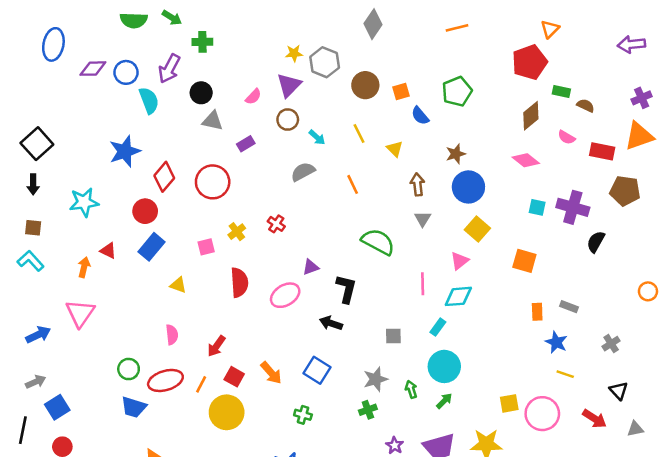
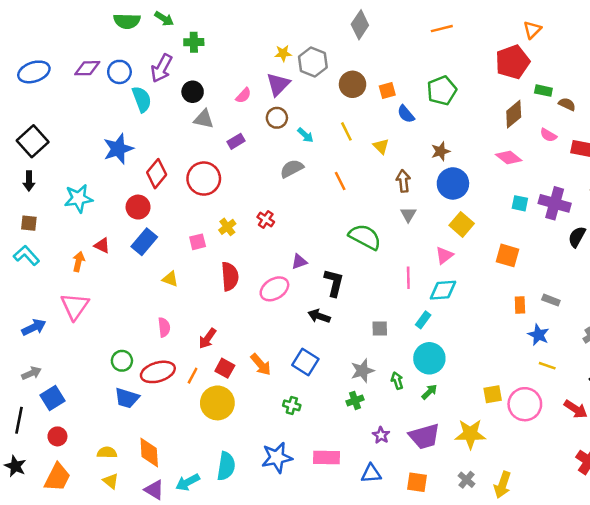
blue ellipse: (53, 44) -> (34, 72), moved, turned 60

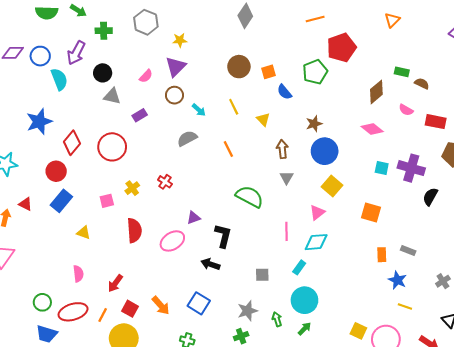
gray hexagon: (313, 62) -> (146, 22), moved
red pentagon: (512, 62) -> (341, 48), moved
yellow square: (493, 394) -> (358, 331), turned 35

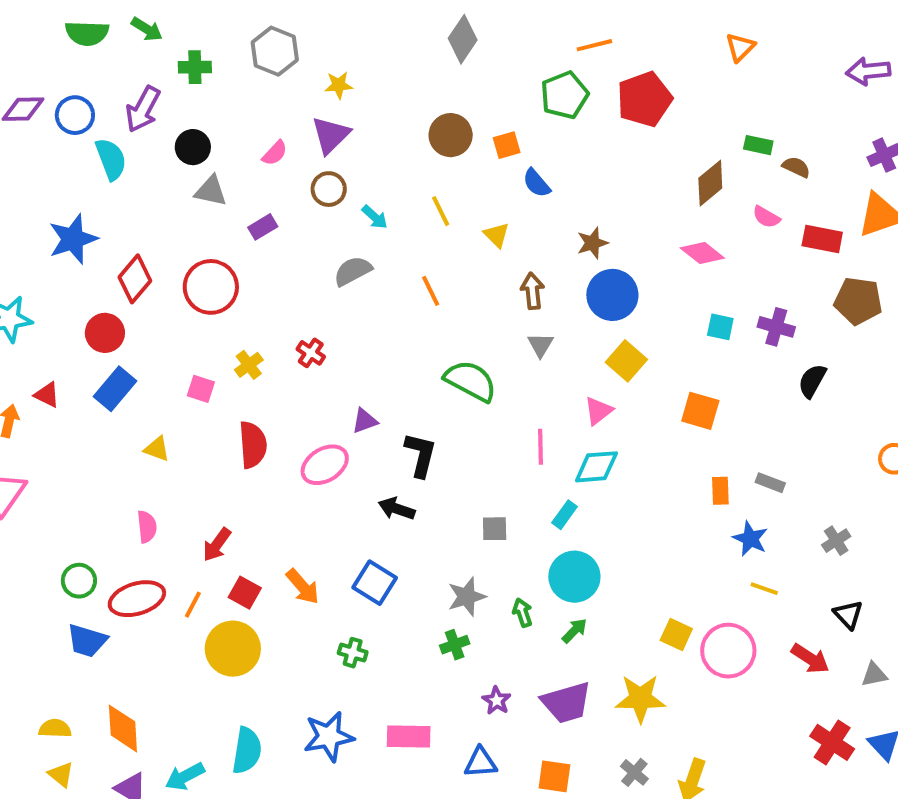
green pentagon: (315, 72) -> (564, 95), moved
purple cross: (411, 168) -> (776, 327), size x0.7
pink square: (107, 201) -> (201, 389), turned 32

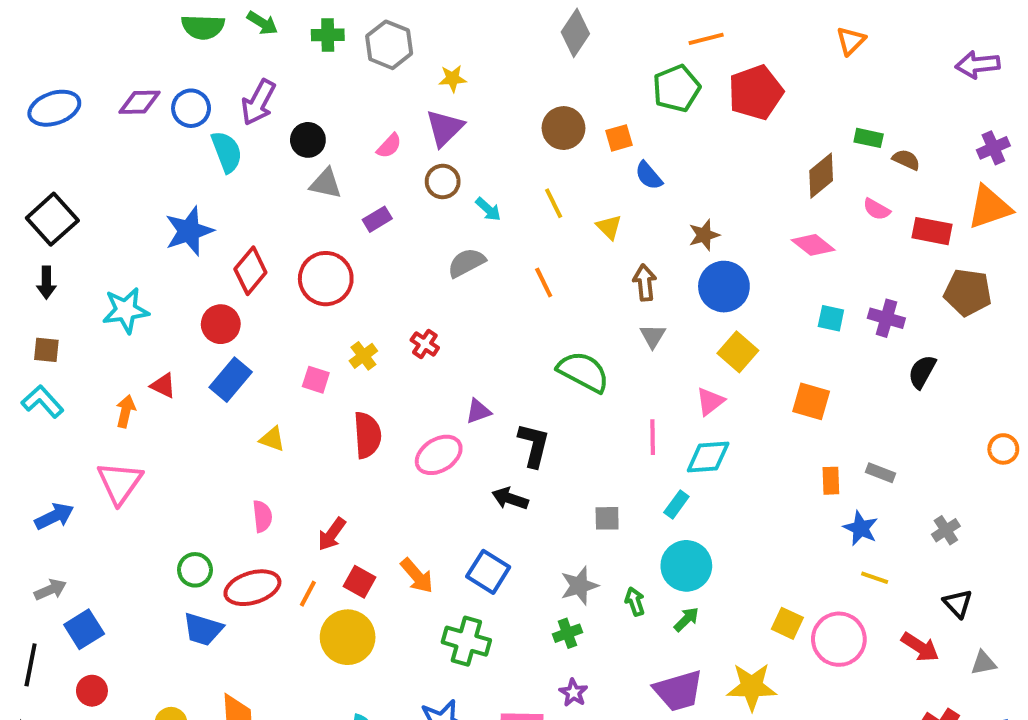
green cross: (195, 67) -> (328, 35), moved
green cross: (353, 653) -> (466, 641), size x1.6
purple star: (497, 701) -> (573, 693), moved

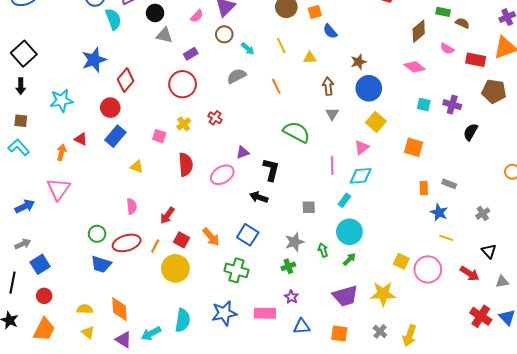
yellow triangle: (609, 227) -> (310, 58), turned -48
red circle: (326, 279) -> (183, 84), moved

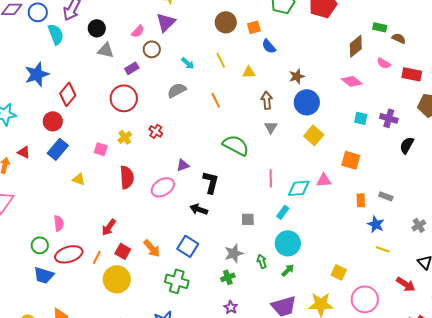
brown circle: (224, 34) -> (152, 49), moved
pink triangle: (362, 147) -> (324, 180), moved, turned 35
pink semicircle: (132, 206) -> (59, 223), moved
pink circle: (428, 269) -> (365, 299), moved

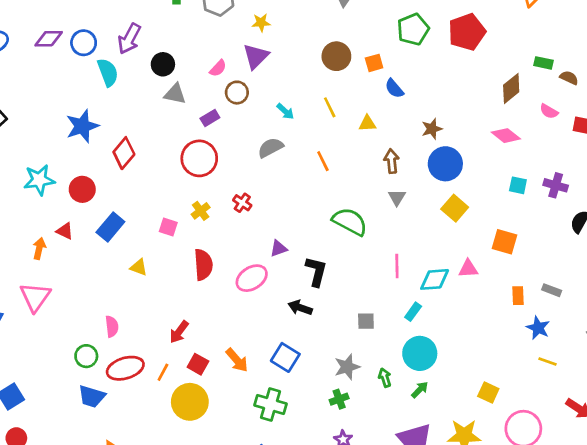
red circle: (53, 121) -> (82, 189), moved

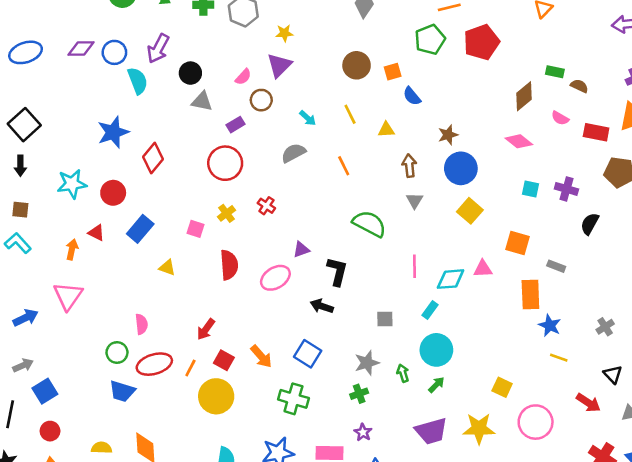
gray rectangle: (552, 290) -> (556, 266), moved
orange rectangle: (518, 296) -> (530, 295), size x1.6

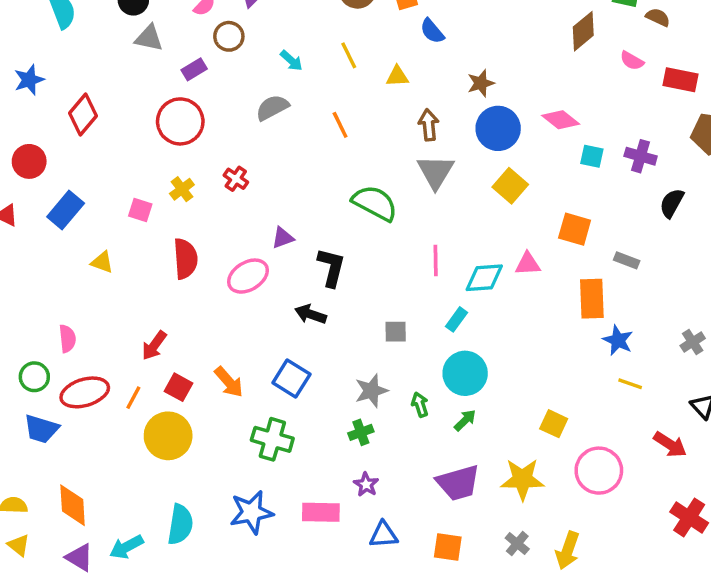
blue star: (113, 132) -> (29, 80), size x0.7
pink diamond: (519, 141) -> (561, 120), moved
gray triangle: (414, 201) -> (436, 172), size x1.6

